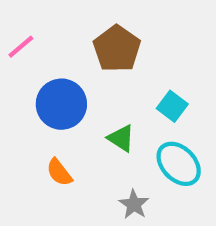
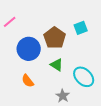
brown pentagon: (117, 49) -> (55, 38), moved
cyan square: (172, 106) -> (81, 28), moved, turned 32

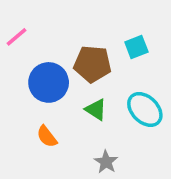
brown pentagon: (55, 38) -> (92, 64), turned -30
cyan ellipse: (84, 77) -> (145, 110), moved

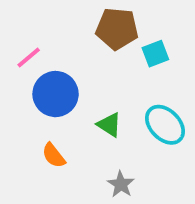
pink line: (16, 37) -> (29, 58), moved
brown pentagon: (92, 64) -> (117, 29), moved

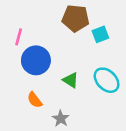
pink line: (29, 58) -> (19, 37), turned -35
gray star: (121, 184) -> (61, 119), moved

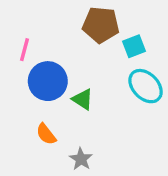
green triangle: (71, 80) -> (83, 99), moved
cyan ellipse: (107, 80) -> (146, 86), moved

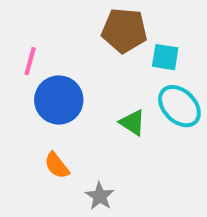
cyan square: (134, 46) -> (165, 57), turned 30
green triangle: (83, 99) -> (132, 122), moved

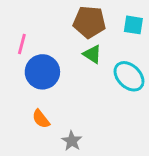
cyan square: (165, 57) -> (133, 25), moved
green triangle: (132, 122) -> (92, 54), moved

